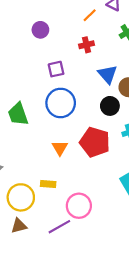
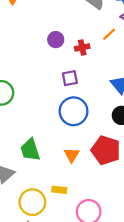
orange line: (90, 15) -> (109, 34), moved
red cross: (86, 45) -> (82, 48), moved
green trapezoid: (18, 114) -> (30, 150), moved

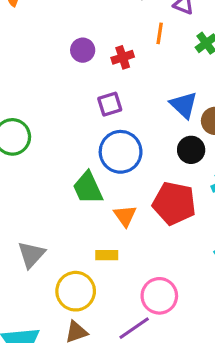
orange line: (109, 34) -> (160, 33), turned -32
green trapezoid: (30, 150) -> (88, 188), moved
yellow rectangle: (59, 190) -> (107, 255), moved

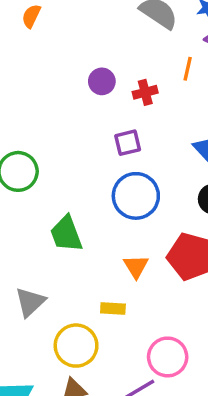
green trapezoid: (88, 188) -> (66, 234), moved

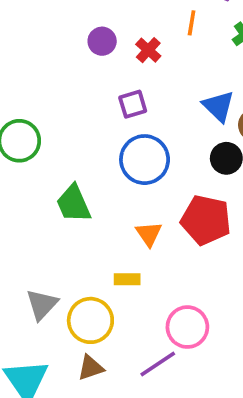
red cross: (145, 92) -> (148, 50), turned -30
gray triangle: (30, 302) -> (42, 304), moved

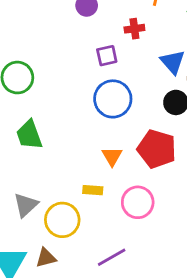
red cross: (148, 50) -> (134, 29), moved, turned 36
green trapezoid: (74, 204) -> (29, 135), moved
pink circle: (187, 327) -> (138, 202), moved
brown triangle: (91, 368) -> (46, 258), moved

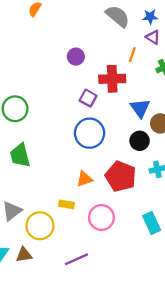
red cross: (134, 29) -> (112, 79), size x1.6
purple square: (107, 56) -> (88, 98), turned 36
orange triangle: (112, 156) -> (84, 179), turned 36

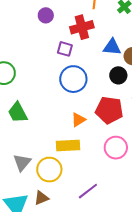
blue triangle: (140, 108) -> (112, 47), turned -36
yellow rectangle: (67, 204) -> (68, 146), size x1.6
pink circle: (101, 218) -> (116, 148), moved

